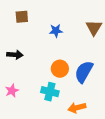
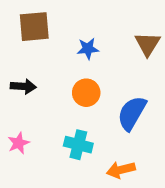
brown square: (22, 17) -> (34, 27), size x1.5
orange circle: (60, 69) -> (86, 93), moved

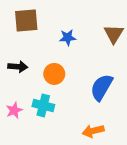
orange circle: (86, 93) -> (54, 74), moved
cyan cross: (78, 145) -> (43, 105), moved

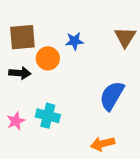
brown square: (26, 21) -> (22, 37), moved
orange circle: (54, 74) -> (48, 58), moved

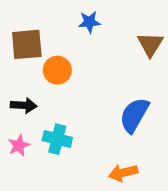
blue star: (74, 41) -> (89, 22), moved
black arrow: (20, 73) -> (24, 105), moved

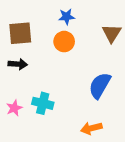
orange circle: (57, 70) -> (64, 42), moved
black arrow: (24, 105) -> (18, 64), moved

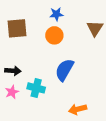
black arrow: (18, 64) -> (13, 71), moved
blue semicircle: (100, 85) -> (64, 70), moved

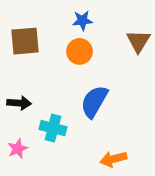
pink star: (12, 92) -> (18, 149), moved

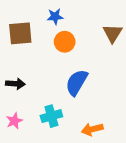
blue star: (82, 20) -> (55, 17), moved
cyan cross: (53, 128) -> (51, 116), moved, turned -30

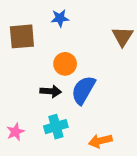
orange circle: (65, 42) -> (65, 64), moved
black arrow: (15, 84) -> (51, 91), moved

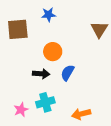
blue semicircle: (83, 90) -> (68, 73), size x0.7
pink star: (15, 132) -> (21, 110), moved

